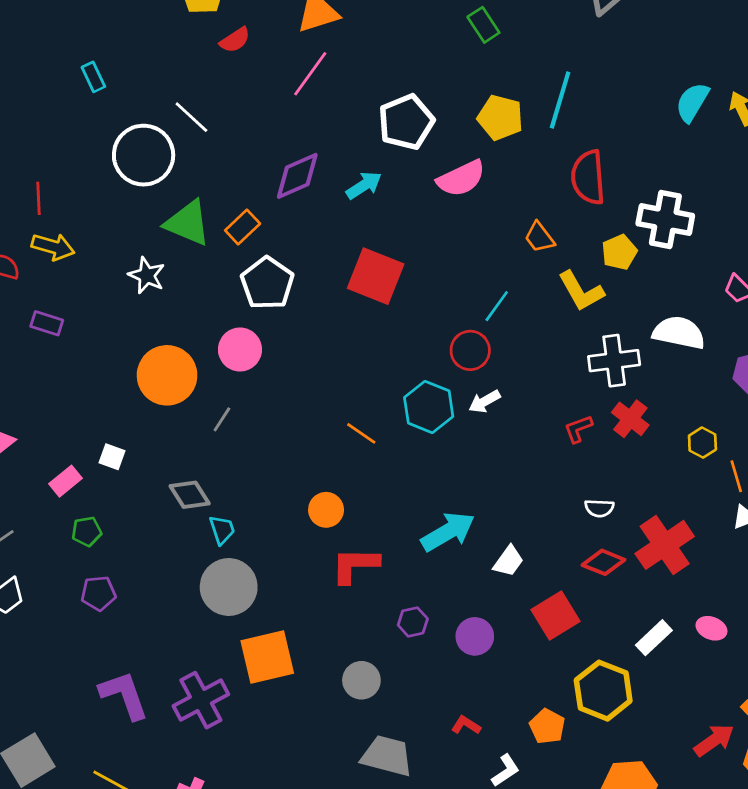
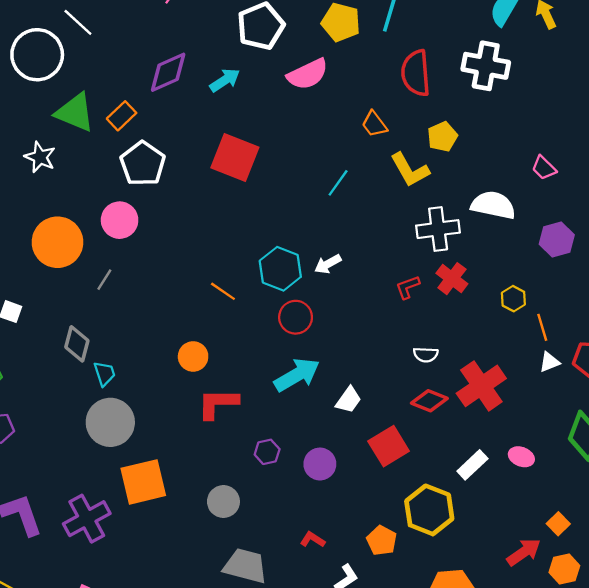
white cross: (665, 220) -> (486, 66), moved
red circle: (470, 350) -> (296, 317), moved
gray diamond: (190, 495) -> (77, 344), turned 48

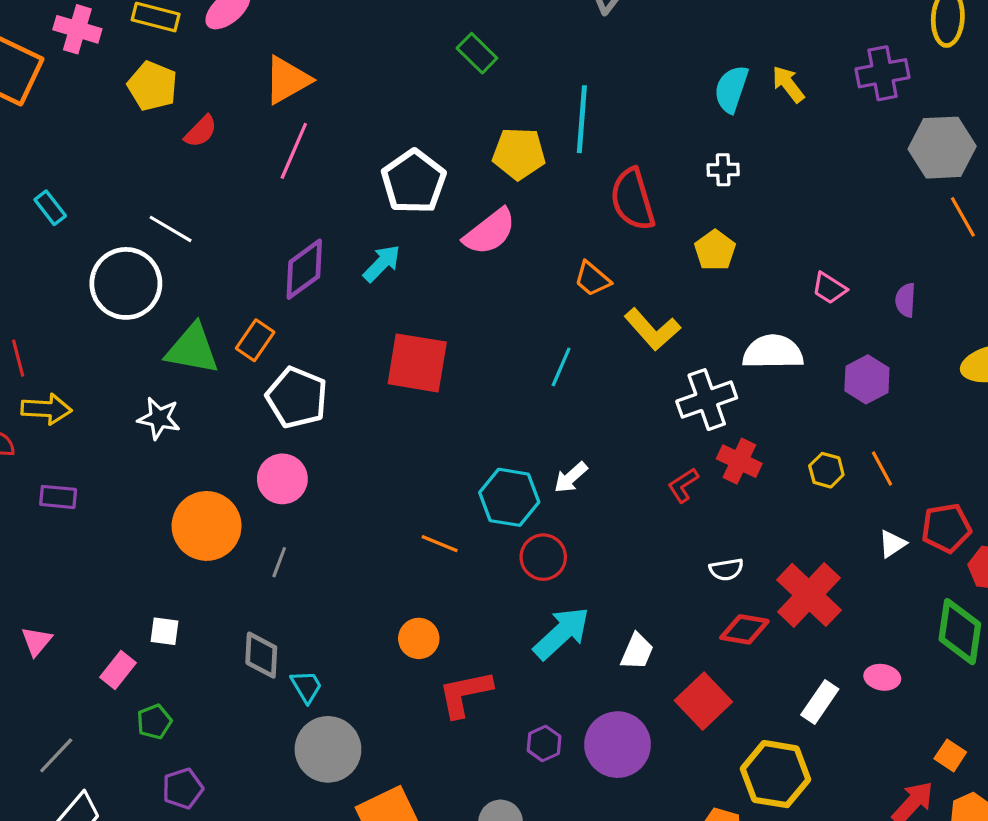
white cross: (486, 66) -> (723, 170), size x0.5
yellow pentagon: (442, 137) -> (715, 250), moved
orange line: (542, 327) -> (882, 469), moved
purple circle: (320, 464) -> (618, 745), size x1.5

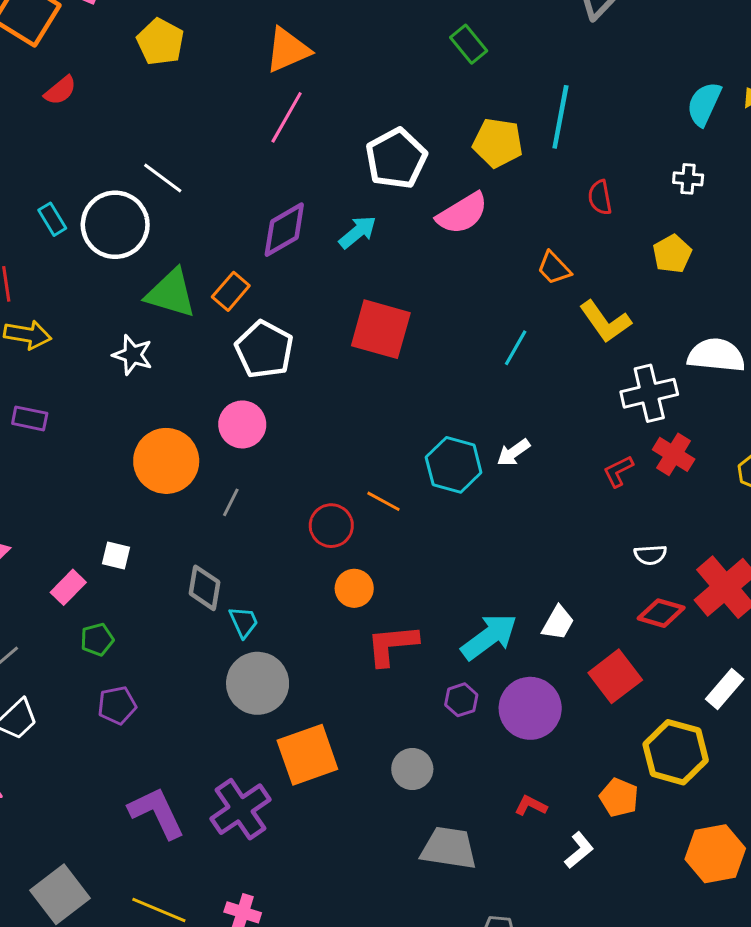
red semicircle: (201, 131) -> (60, 90), moved
red semicircle: (633, 199) -> (600, 197), size x0.6
cyan rectangle: (50, 208) -> (52, 219), moved
red circle: (543, 557) -> (331, 526), moved
cyan arrow: (562, 633) -> (489, 637), moved

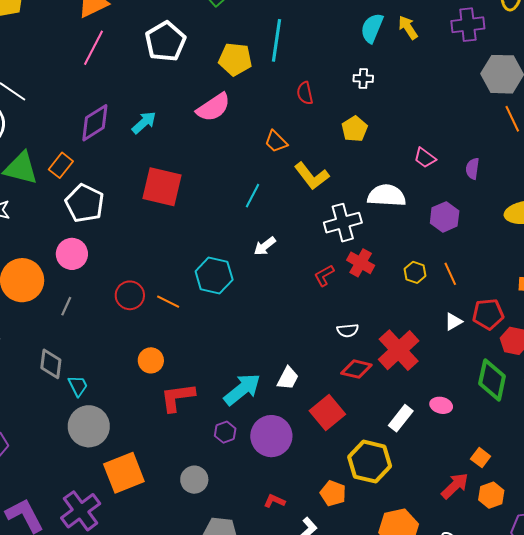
white pentagon: (396, 158) -> (165, 41), moved
white arrow: (513, 452) -> (265, 246), moved
red circle: (331, 526) -> (130, 295), moved

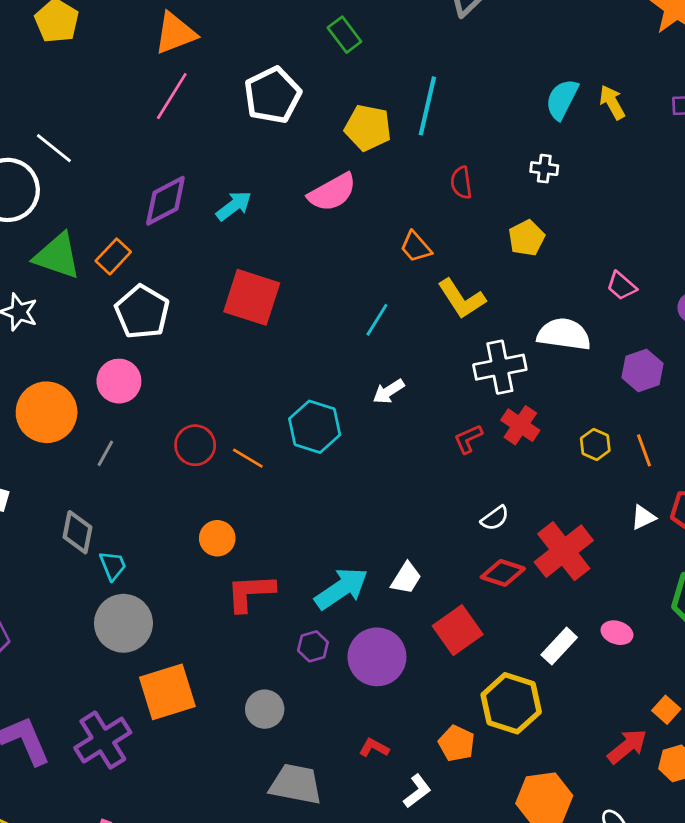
white semicircle: (348, 330) -> (495, 518), turned -35

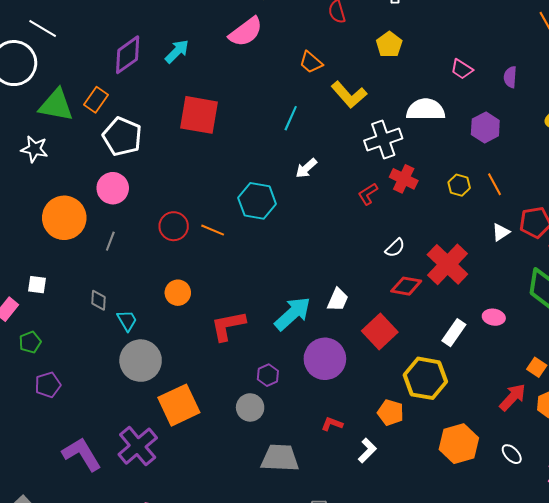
gray diamond: (78, 532) -> (99, 300), size x0.7
orange circle: (217, 538) -> (178, 293), moved
purple hexagon: (313, 646) -> (268, 375), moved

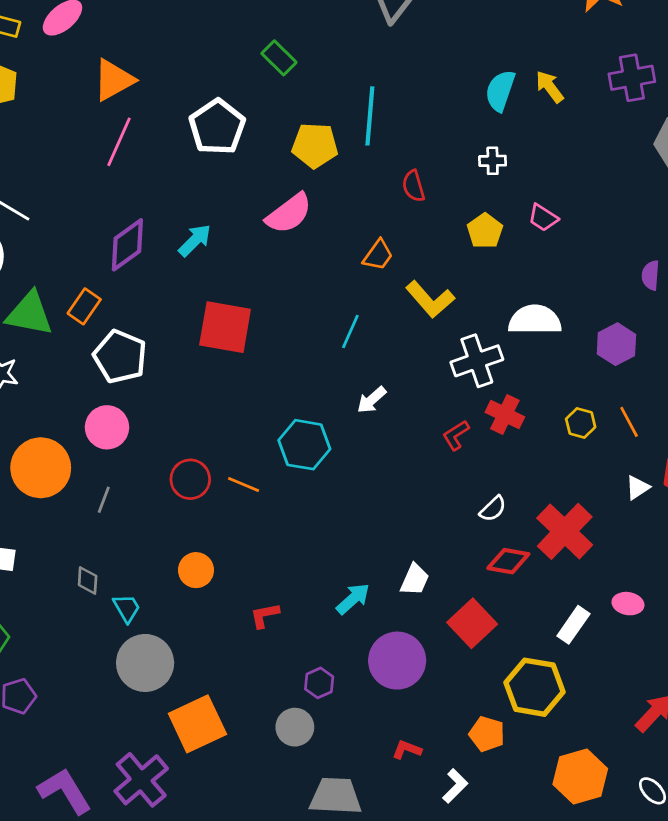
orange trapezoid: (311, 62) -> (378, 255), turned -95
pink trapezoid: (462, 69) -> (543, 218), moved
cyan arrow: (293, 314) -> (353, 599), size x0.7
red L-shape: (228, 326) -> (265, 615), size x0.6

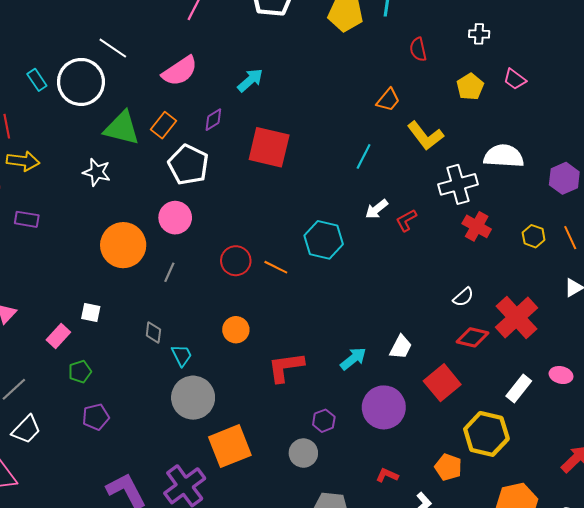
pink semicircle: (289, 213) -> (180, 71), moved
purple diamond: (127, 245) -> (213, 120), moved, size x0.6
red L-shape: (456, 435) -> (406, 220), moved
red L-shape: (265, 615) -> (286, 367), size x1.6

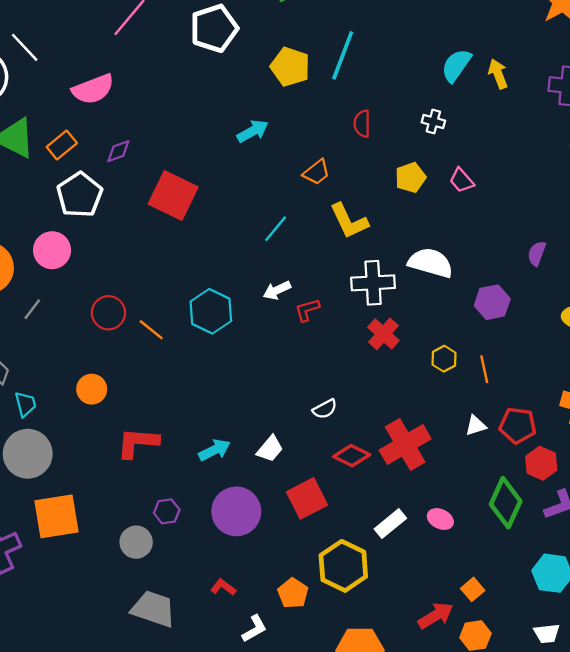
cyan arrow: (250, 80) -> (253, 131), moved
white semicircle: (463, 297) -> (325, 409), moved

